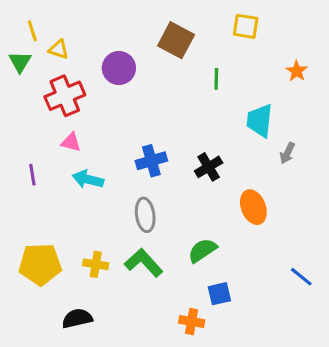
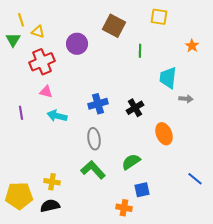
gray arrow: (287, 153) -> (186, 99), turned -112
yellow pentagon: (40, 264) -> (19, 196), moved
yellow cross: (96, 264) -> (52, 182), moved

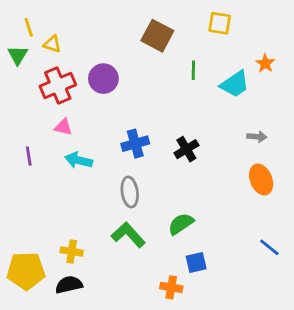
purple circle: (77, 44) -> (103, 79), moved
cyan trapezoid: (168, 78) -> (235, 84), moved, turned -130
orange ellipse: (164, 134) -> (261, 180), moved

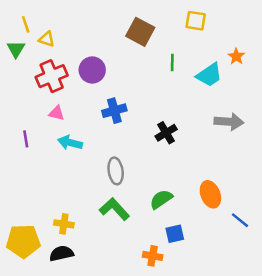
gray arrow: (257, 137) -> (229, 122), size x1.6
blue cross: (135, 144) -> (114, 111), moved
orange ellipse: (261, 180) -> (210, 194), moved

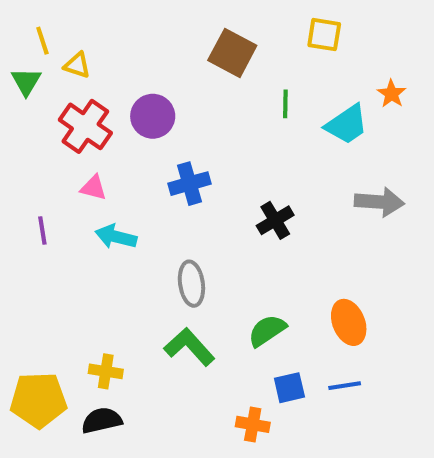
red cross: (52, 76) -> (85, 126), turned -32
blue line: (240, 220) -> (345, 386), moved, turned -48

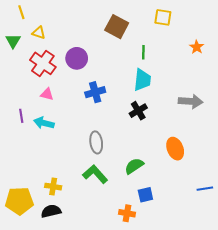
yellow line: (42, 41) -> (21, 12), moved
cyan trapezoid: (347, 124) -> (142, 80), moved, turned -50
cyan arrow: (116, 237) -> (44, 123), moved
orange ellipse: (349, 322) -> (175, 149), moved
blue line: (345, 386) -> (205, 189), moved

